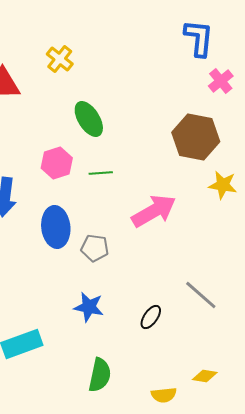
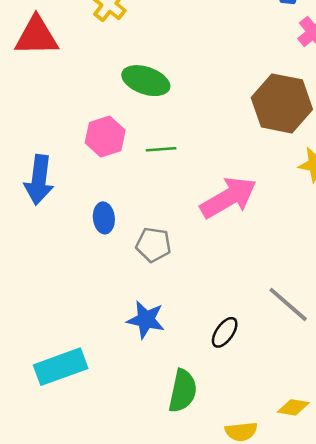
green ellipse: (89, 119) -> (146, 81), turned -39
blue ellipse: (56, 227) -> (104, 218), size x0.6
green semicircle: (100, 375) -> (183, 391), moved

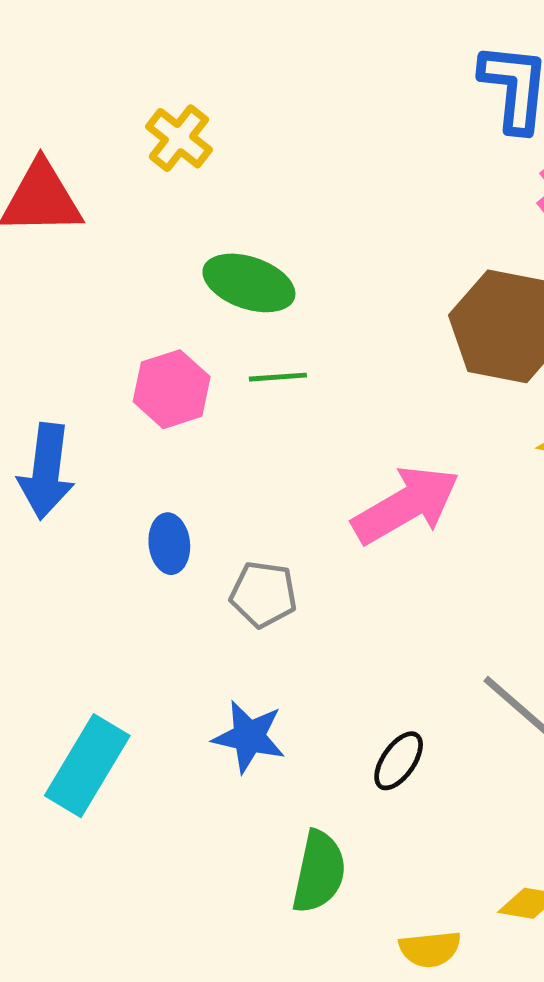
green line: (161, 149) -> (278, 377), moved
cyan rectangle: (61, 367) -> (87, 766), moved, turned -39

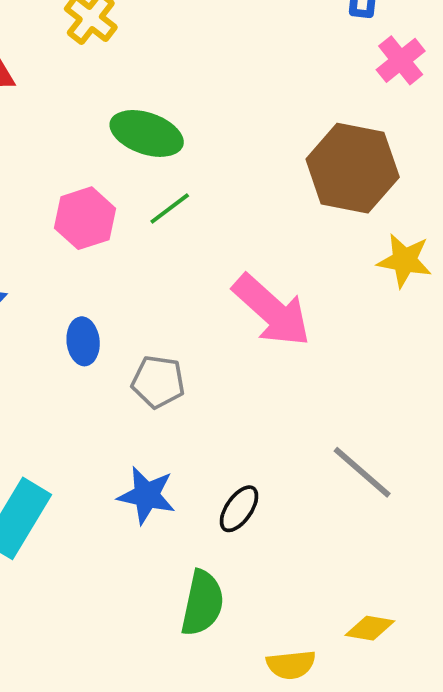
green line: (278, 377) -> (170, 209), turned -33
pink arrow: (406, 505) -> (272, 311), turned 72
black ellipse: (399, 761) -> (239, 509), moved

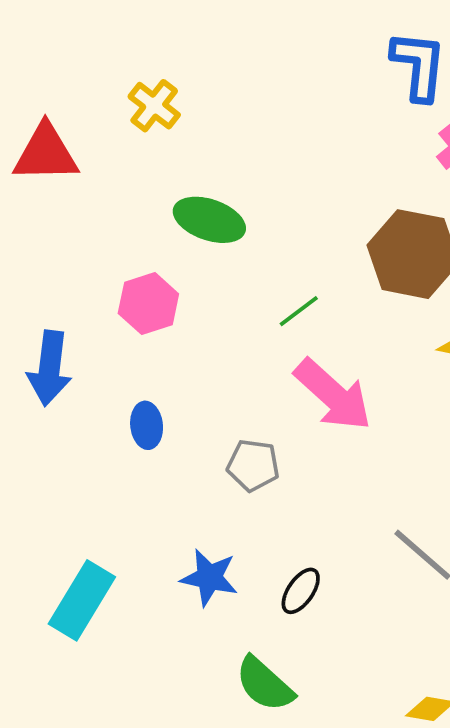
green line: (170, 209) -> (299, 311), moved
gray pentagon: (158, 382) -> (253, 465), moved
green semicircle: (202, 603) -> (265, 684), turned 120

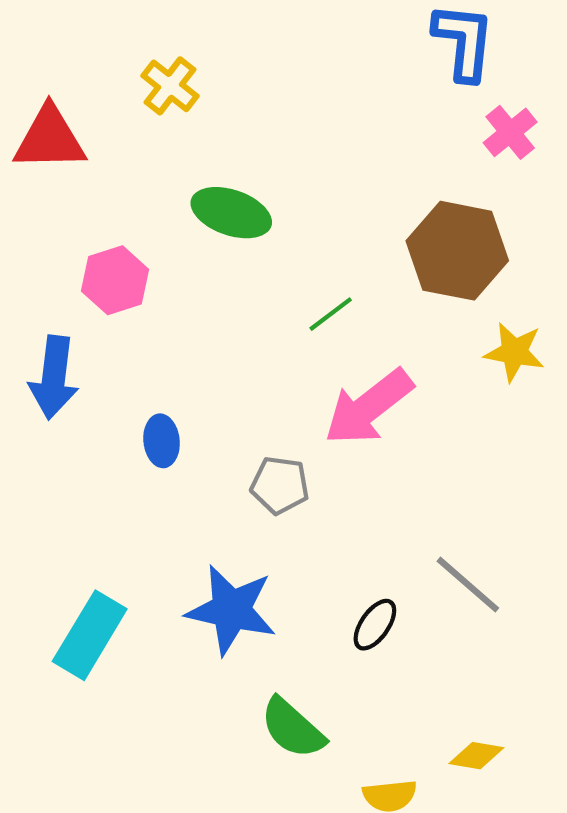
pink hexagon: (148, 304) -> (115, 280), moved
pink arrow: (333, 395) -> (369, 407), turned 100
blue star: (209, 578) -> (231, 610), size x1.4
black ellipse: (301, 591) -> (375, 625), moved

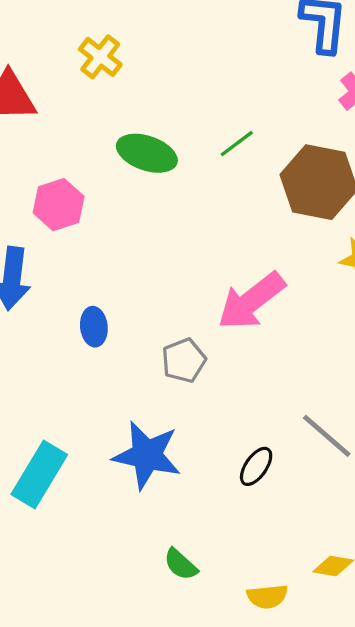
green line: (331, 314) -> (237, 144), moved
gray pentagon: (280, 485) -> (184, 360), turned -30
green semicircle: (293, 728) -> (181, 564), moved, size x0.7

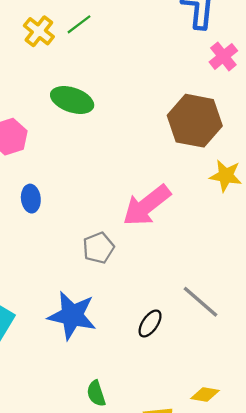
green line: (237, 144) -> (79, 24), moved
blue ellipse: (94, 327) -> (31, 199), moved
green semicircle: (181, 564) -> (96, 393), turned 30

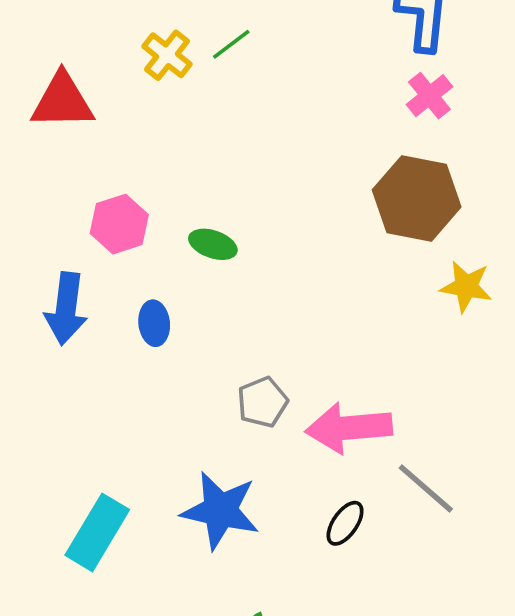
pink cross: (223, 56) -> (429, 96), moved
green ellipse: (72, 100) -> (213, 244), moved, size x0.7
pink arrow: (147, 205) -> (349, 428), moved, turned 33

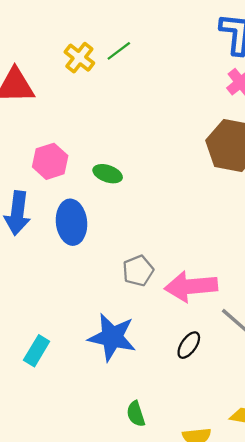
blue ellipse: (154, 323) -> (72, 222), size x1.6
cyan rectangle: (97, 532) -> (37, 351), size x0.7

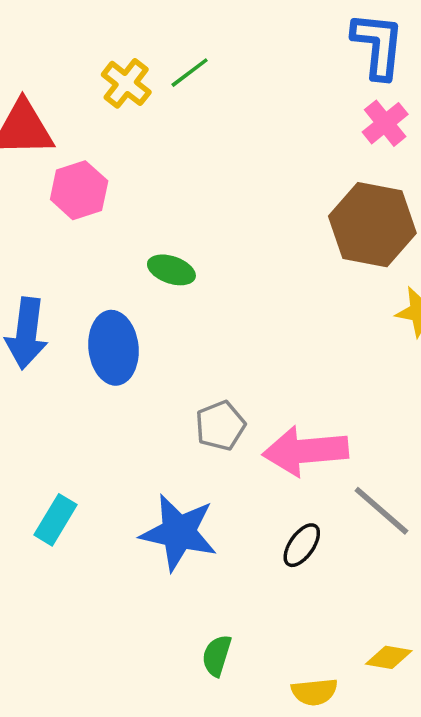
pink hexagon: (50, 161) -> (79, 190), moved
cyan rectangle: (37, 351) -> (56, 520), moved
green semicircle: (136, 414) -> (217, 656), turned 35

